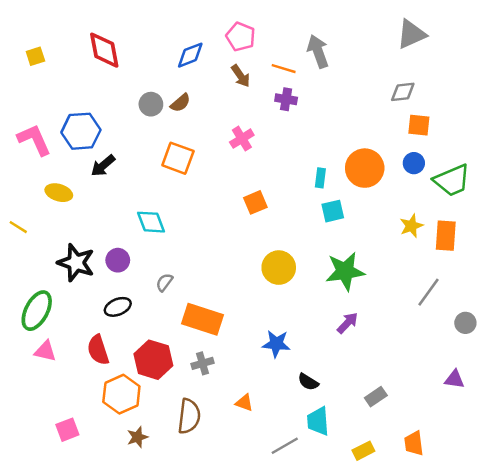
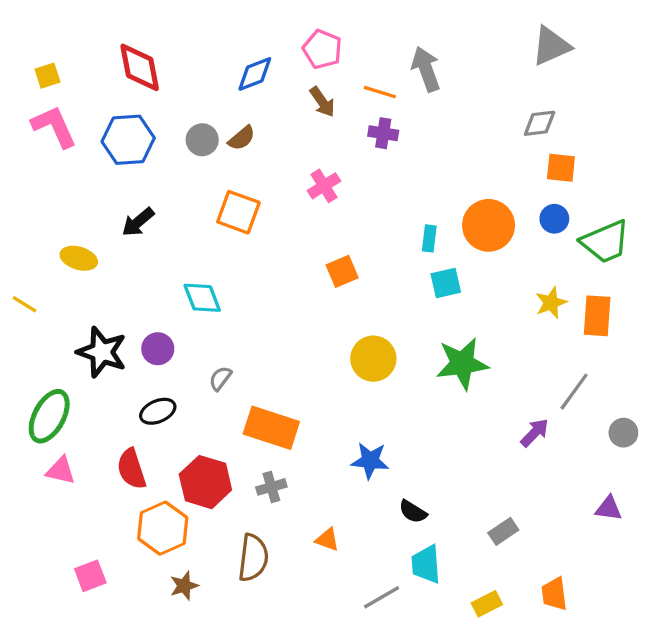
blue hexagon: (81, 131) -> (128, 140), moved
pink L-shape: (34, 140) -> (54, 127), moved
purple arrow: (348, 323) -> (535, 433), moved

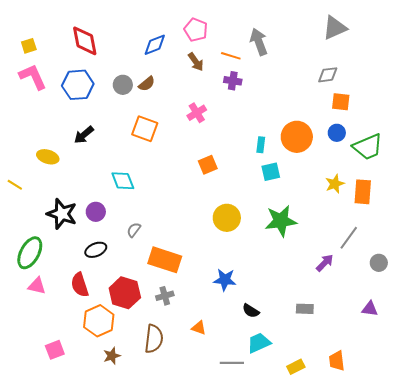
gray rectangle: (503, 531) -> (305, 309), moved, turned 36
cyan trapezoid: (426, 564) -> (259, 343), turned 70
gray line: (382, 597) -> (232, 363), turned 30

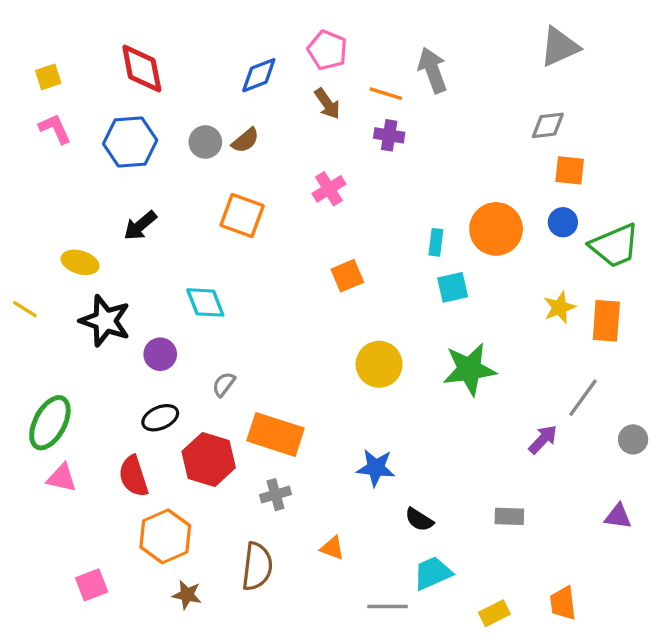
pink L-shape: (33, 77) -> (55, 129), size x0.7
black star: (62, 214) -> (105, 321), moved
red hexagon: (125, 293) -> (209, 459), moved
brown star: (112, 356) -> (187, 595), turned 30

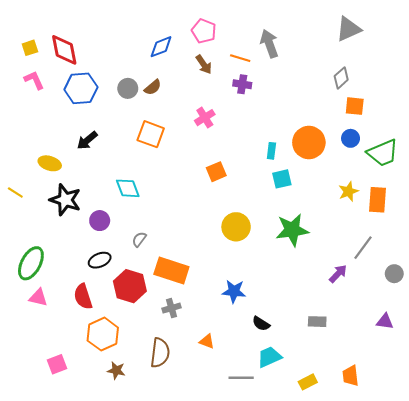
red diamond: (142, 69) -> (64, 50), moved
gray diamond: (548, 125) -> (341, 78), turned -35

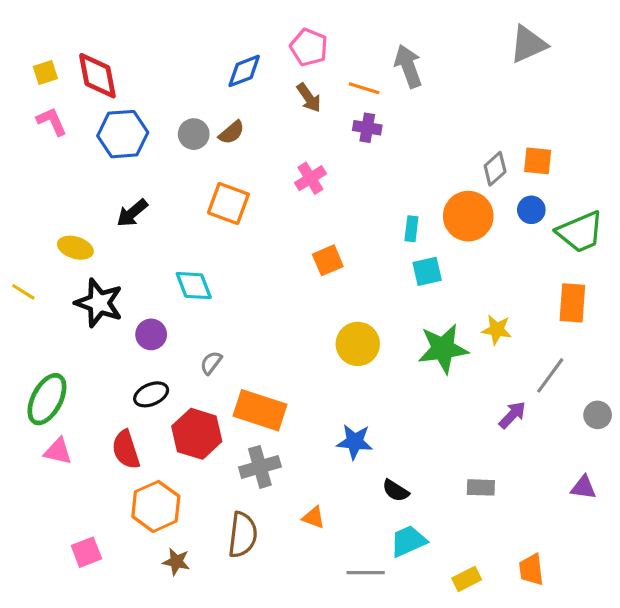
gray diamond: (341, 78) -> (495, 169), moved
yellow star: (348, 191) -> (497, 330), moved, turned 30
gray cross: (171, 308) -> (260, 467), size x1.4

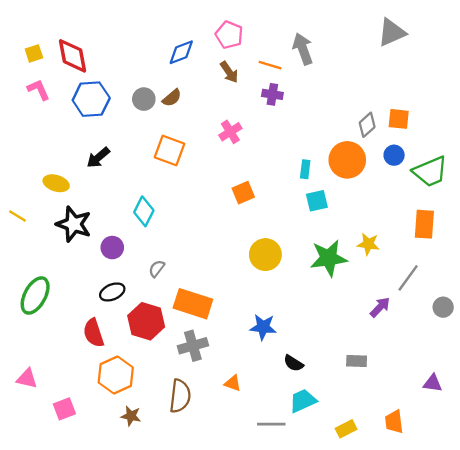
cyan diamond: (194, 286) -> (144, 211), turned 48
pink triangle: (58, 451) -> (27, 379), moved
purple triangle: (583, 487) -> (433, 383), moved

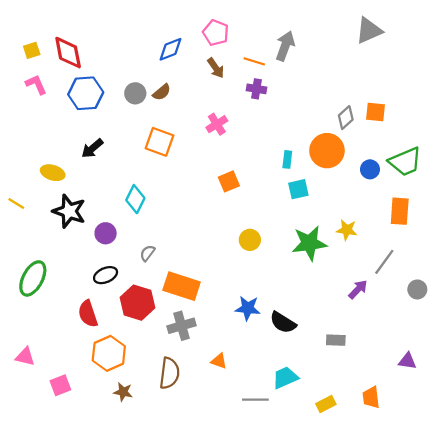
gray arrow: (303, 49) -> (285, 46), turned 40
blue circle: (394, 155) -> (370, 169), moved
yellow circle: (265, 255) -> (250, 240), size x0.7
black semicircle: (293, 363) -> (283, 322), moved, size x1.4

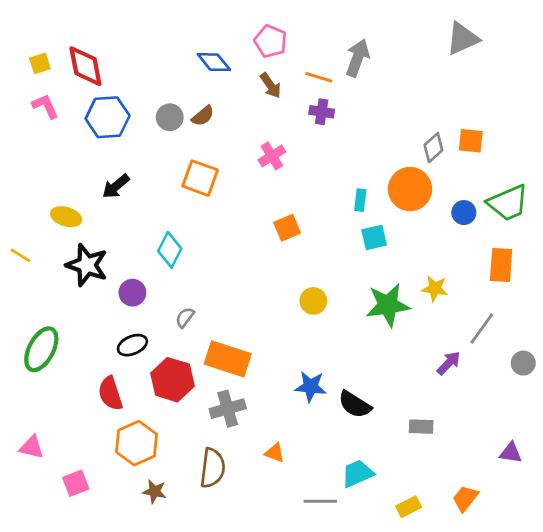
blue diamond: (171, 49) -> (214, 62), turned 72
orange trapezoid: (371, 397) -> (465, 498), turned 45

